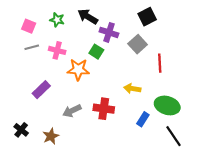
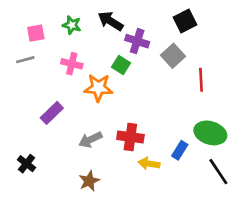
pink square: (29, 26) -> (36, 33), turned -32
gray line: (32, 47) -> (25, 60), moved
yellow arrow: (132, 89) -> (149, 164), moved
brown star: (51, 136) -> (89, 181), moved

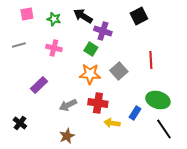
pink square: (36, 33) -> (27, 14), moved
gray square: (173, 56) -> (119, 71), moved
orange star: (98, 88) -> (90, 74), moved

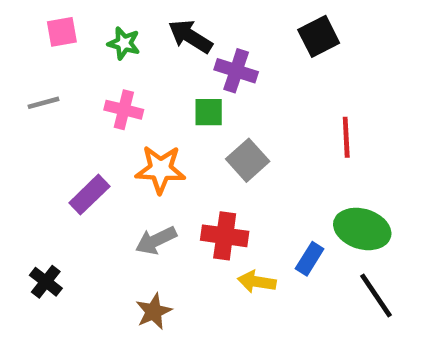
green square: (91, 49) -> (209, 112), turned -32
gray square: (119, 71) -> (248, 160), moved
orange star: (90, 74) -> (160, 169), moved

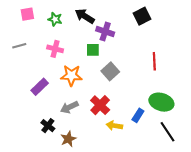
red cross: (225, 236) -> (100, 105), turned 36
black cross: (46, 282) -> (48, 126), moved

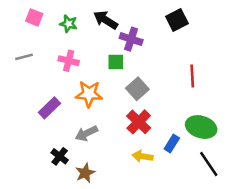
pink square: (27, 14) -> (34, 17), turned 32
red cross: (100, 105) -> (139, 122), moved

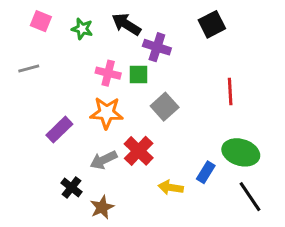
pink cross: (69, 61) -> (108, 73), moved
red cross: (139, 122) -> (139, 151), moved

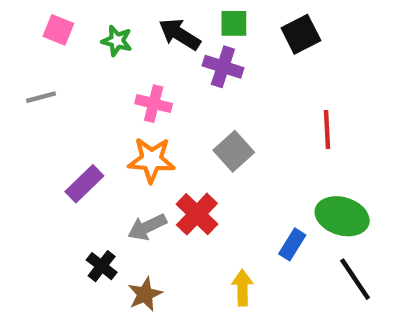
green square: (139, 75) -> (234, 23), moved
yellow arrow: (171, 187) -> (242, 288), moved, turned 80

